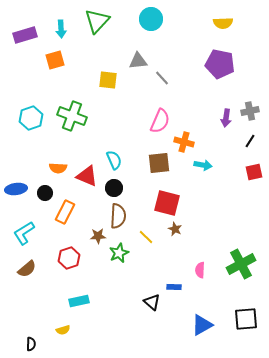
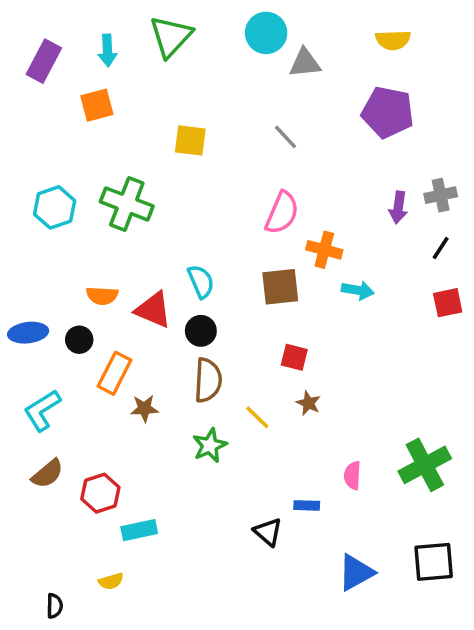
purple rectangle: (25, 35) -> (44, 61), turned -45
gray triangle: (138, 61) -> (305, 63), moved
red square: (167, 203) -> (294, 357), size x0.6
brown star: (98, 236) -> (144, 408), moved
red hexagon: (69, 258) -> (100, 493), moved

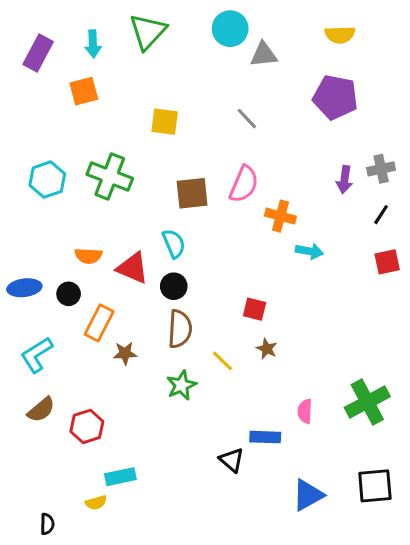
brown square: (280, 287) -> (192, 193), moved
blue rectangle: (307, 505) -> (265, 437), size x1.4
cyan rectangle: (139, 530) -> (120, 477), moved

